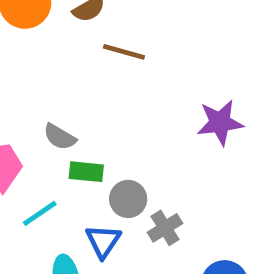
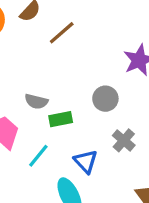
brown line: (124, 52) -> (62, 33), turned -40
gray circle: (128, 199) -> (105, 99), moved

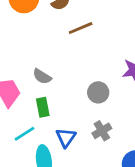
green rectangle: (61, 119) -> (43, 107), moved, turned 72
cyan line: (38, 156) -> (24, 134), moved

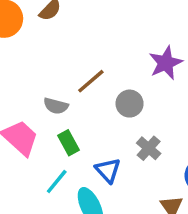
brown line: (81, 28) -> (91, 81), moved

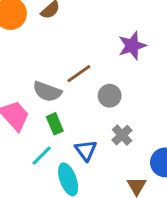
purple star: (166, 63) -> (132, 46), moved
gray semicircle: (56, 106) -> (47, 92), size x1.4

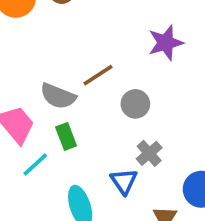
blue triangle: (86, 150) -> (124, 181), moved
cyan line: (42, 156) -> (35, 165), moved

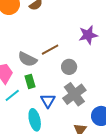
gray cross: (149, 153) -> (74, 94), size x1.6
blue triangle: (124, 181) -> (48, 101), moved

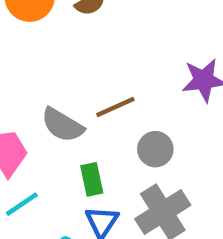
green rectangle: (30, 81) -> (92, 179), moved

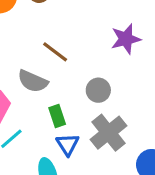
brown line: (115, 107) -> (55, 52), moved, turned 68

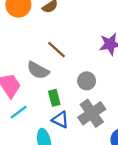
blue triangle: (68, 144) -> (60, 120), turned -36

